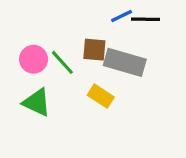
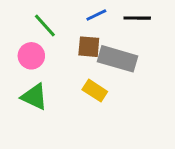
blue line: (122, 16) -> (96, 15), moved
green line: (62, 62) -> (45, 26), moved

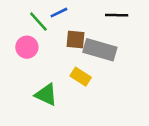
blue line: (96, 15) -> (59, 13), moved
green triangle: (34, 97) -> (46, 95), moved

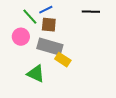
brown square: (76, 39) -> (49, 25), moved
gray rectangle: (100, 50) -> (50, 47), moved

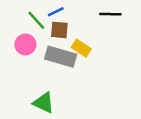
yellow rectangle: (63, 60) -> (81, 48), moved
green triangle: (36, 74) -> (44, 103), moved

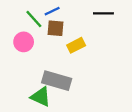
yellow rectangle: (81, 48) -> (76, 45), turned -60
gray rectangle: (61, 57) -> (57, 81), moved

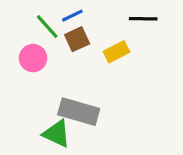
brown square: (56, 28) -> (77, 39), turned -30
yellow rectangle: (76, 45) -> (116, 52), moved

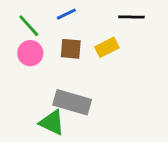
green line: (47, 27) -> (29, 26), moved
brown square: (77, 39) -> (71, 49), moved, turned 30

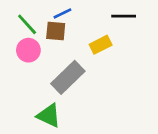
brown square: (71, 49) -> (56, 31), moved
gray rectangle: (72, 102) -> (68, 77), moved, turned -60

